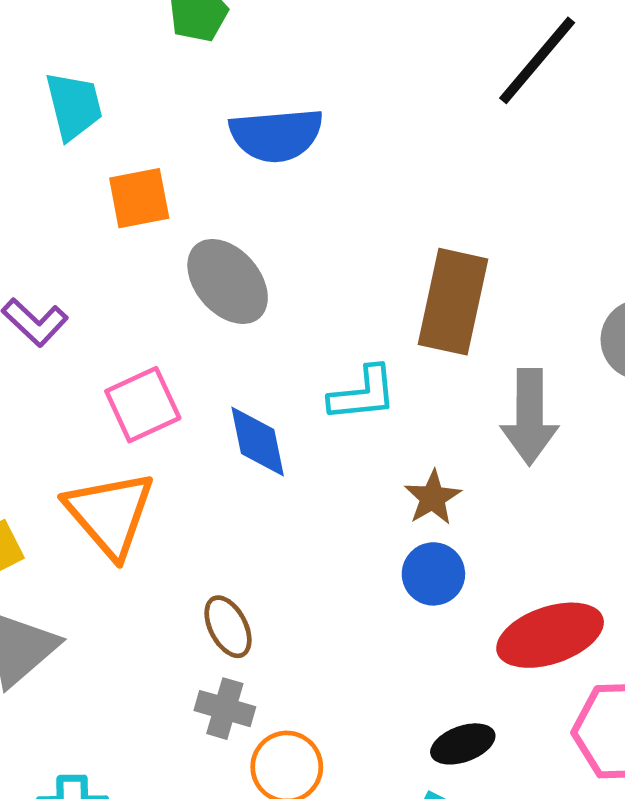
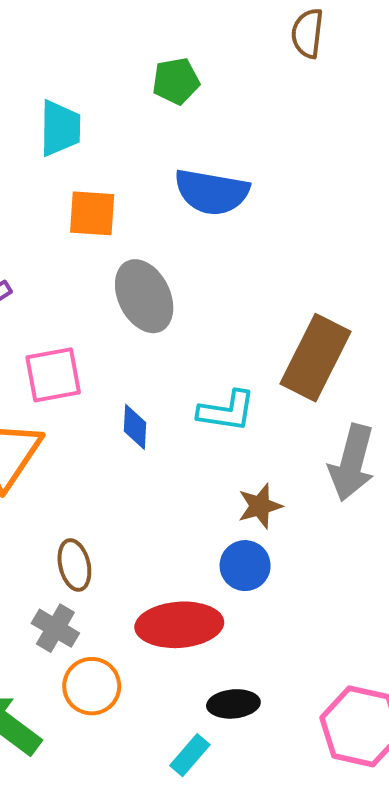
blue diamond: (258, 442) -> (135, 427), size x0.7
red ellipse: (550, 635) -> (179, 625), moved

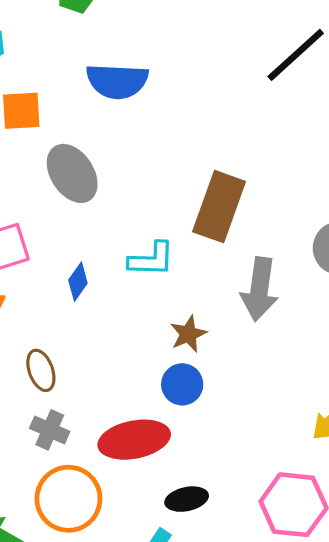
blue diamond: (135, 427) -> (78, 282), turned 39
brown ellipse: (74, 565) -> (41, 370), moved
gray cross: (55, 628) -> (50, 430), moved
orange circle: (92, 686) -> (68, 499), size x1.4

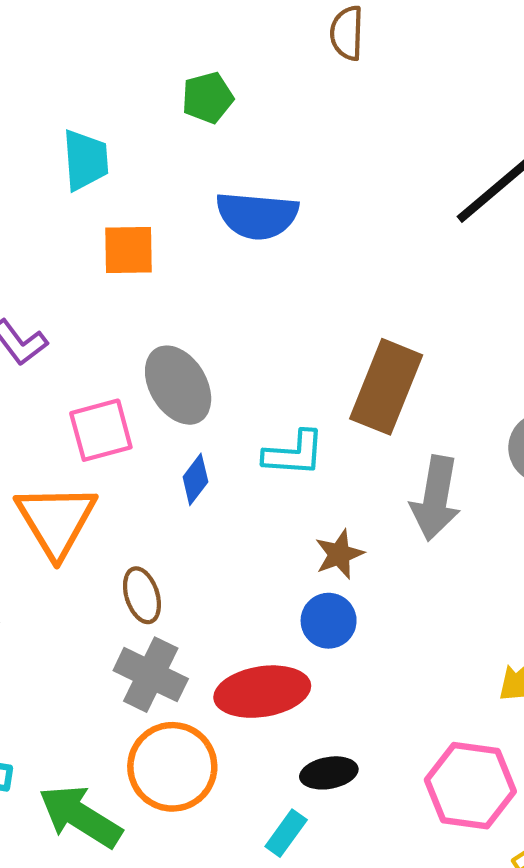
gray ellipse: (72, 173) -> (178, 385), moved
gray cross: (50, 430) -> (151, 675), size x1.4

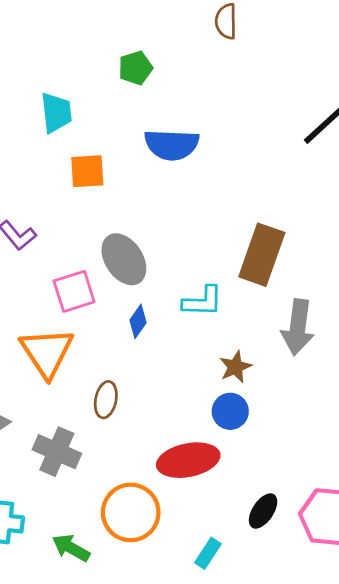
brown ellipse: (142, 595) -> (106, 400), turned 32
gray cross: (151, 675) -> (57, 452), moved
black ellipse: (329, 773) -> (263, 511), moved, turned -44
green arrow: (80, 816) -> (71, 548), size x0.7

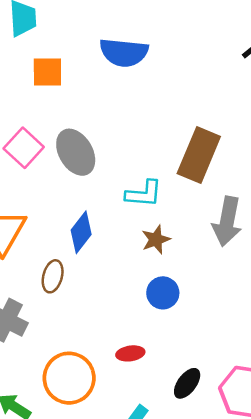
pink square: (74, 291) -> (24, 148), moved, turned -33
blue diamond: (138, 321) -> (81, 232), moved, size x1.4
brown star: (235, 367) -> (156, 240), moved
red ellipse: (188, 460) -> (130, 353), moved, size x0.5

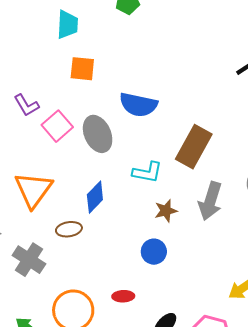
blue semicircle: (124, 53) -> (138, 105), moved
brown star: (156, 240) -> (166, 211), moved
brown ellipse: (53, 276) -> (69, 229), turned 60

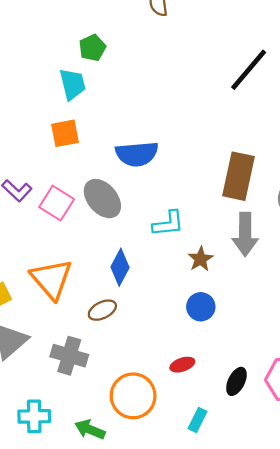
cyan trapezoid: (67, 25) -> (72, 84), moved
brown rectangle: (194, 147) -> (239, 176), moved

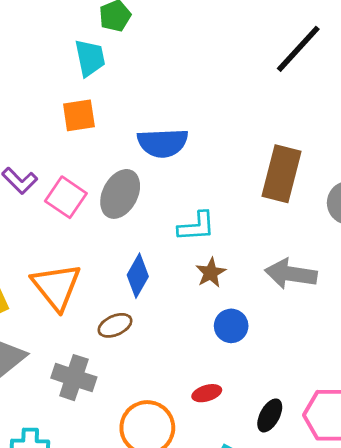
gray ellipse: (102, 199) -> (120, 194), turned 66
gray arrow: (245, 234) -> (291, 274), moved, turned 96
brown star: (201, 259) -> (211, 273), moved

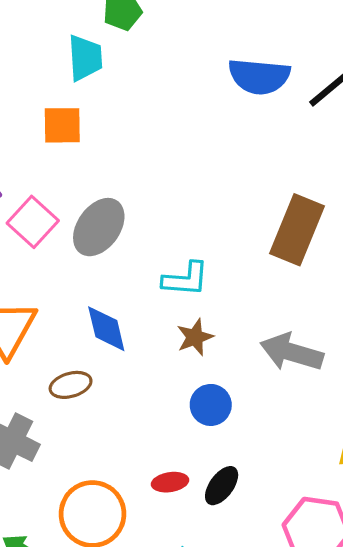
blue semicircle: (163, 143) -> (259, 76), moved
blue diamond: (138, 276) -> (106, 329), turned -51
black ellipse: (270, 415) -> (222, 486), moved

